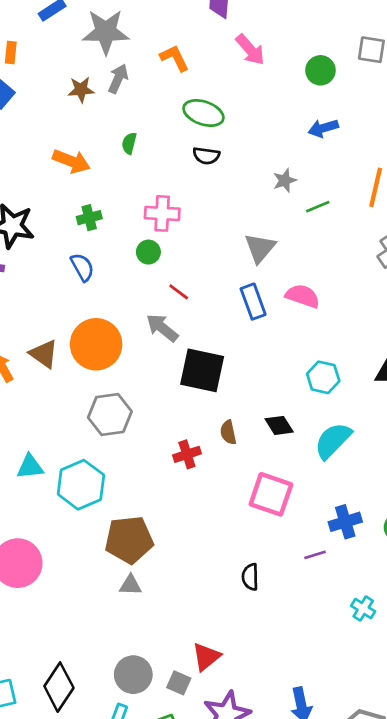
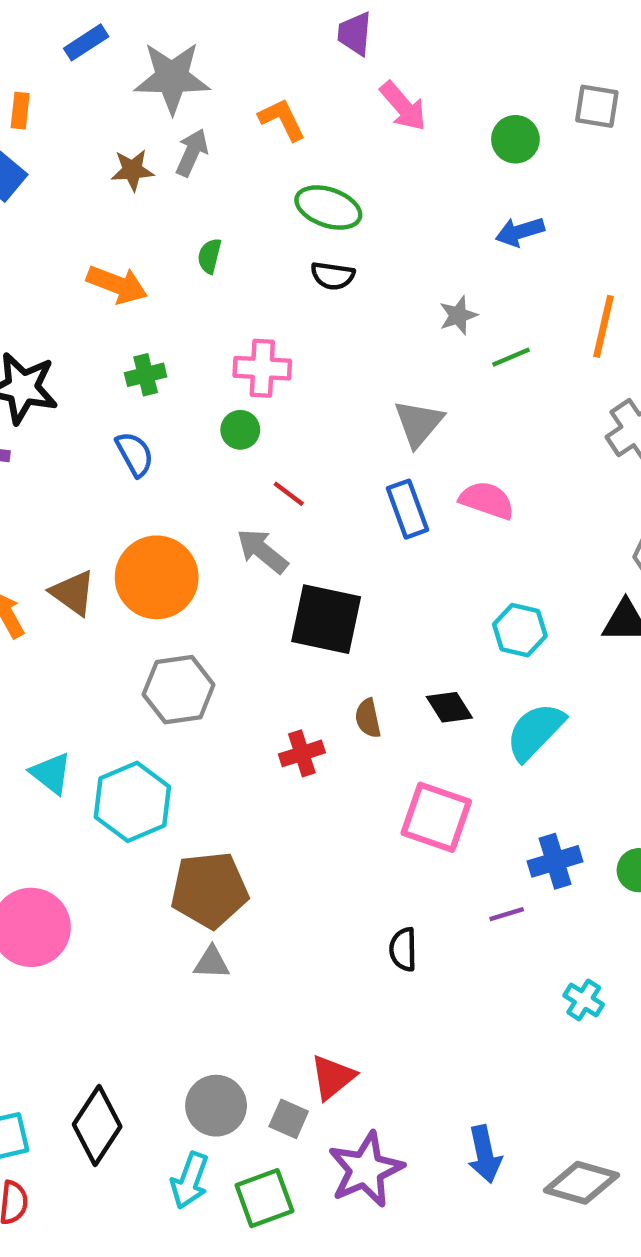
cyan triangle: (30, 467) -> (51, 773), turned 44

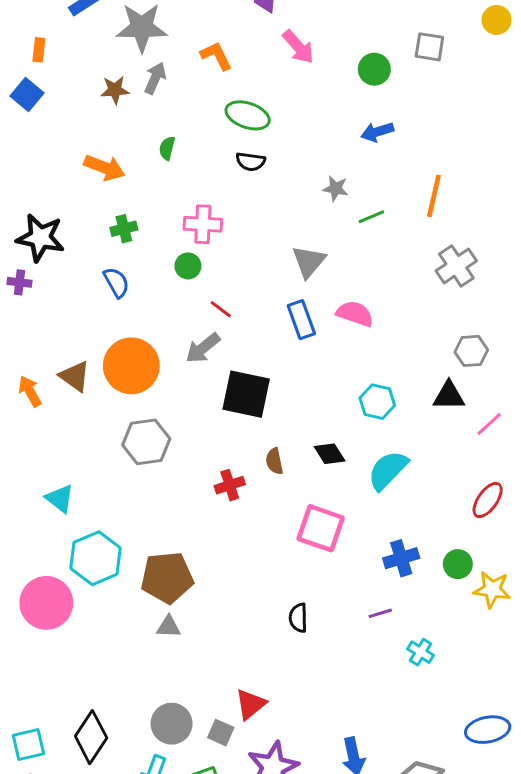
gray star: (458, 315) -> (336, 188), turned 30
gray arrow: (262, 551) -> (203, 348), turned -78
cyan hexagon: (132, 802) -> (96, 558), moved
purple line: (507, 914) -> (380, 613), moved

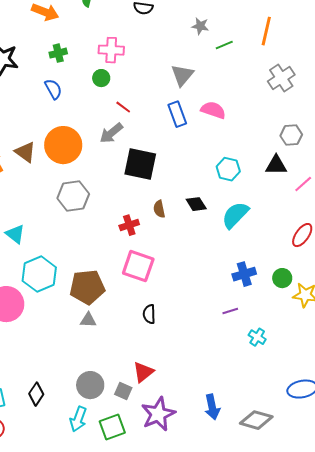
pink square: (321, 528) -> (138, 266), moved
black semicircle: (298, 618) -> (149, 314), moved
black diamond: (91, 737) -> (36, 394), size x0.7

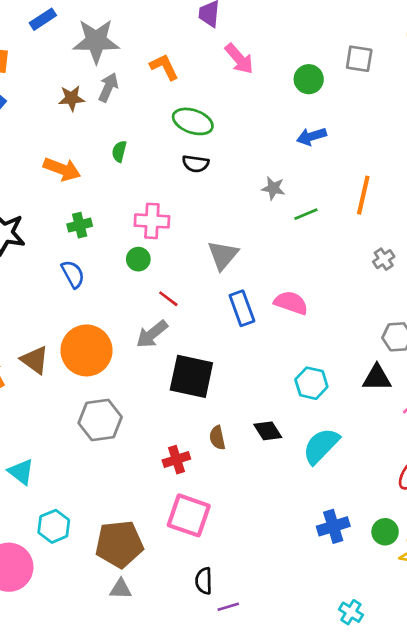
gray triangle: (182, 75) -> (223, 255), moved
gray cross: (281, 78) -> (384, 259), size x0.6
cyan hexagon: (39, 274) -> (54, 526), size x0.7
purple line: (230, 311) -> (228, 607), moved

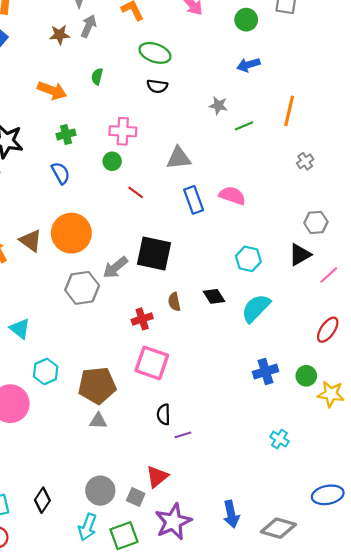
gray triangle: (223, 255) -> (179, 158), turned 44
gray arrow: (152, 334) -> (115, 267), moved
black triangle: (377, 378) -> (300, 255), turned -30

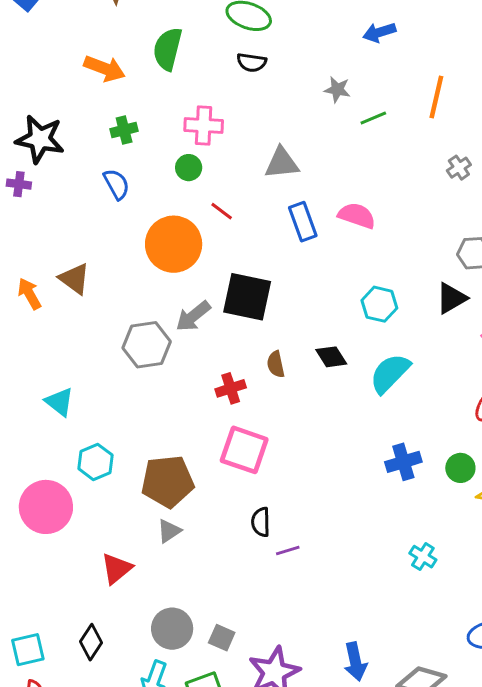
green semicircle: (97, 77) -> (168, 49), size x1.8
orange circle: (71, 233) -> (174, 244), moved
gray triangle: (98, 421) -> (169, 531), turned -36
red triangle: (157, 477) -> (117, 569), moved

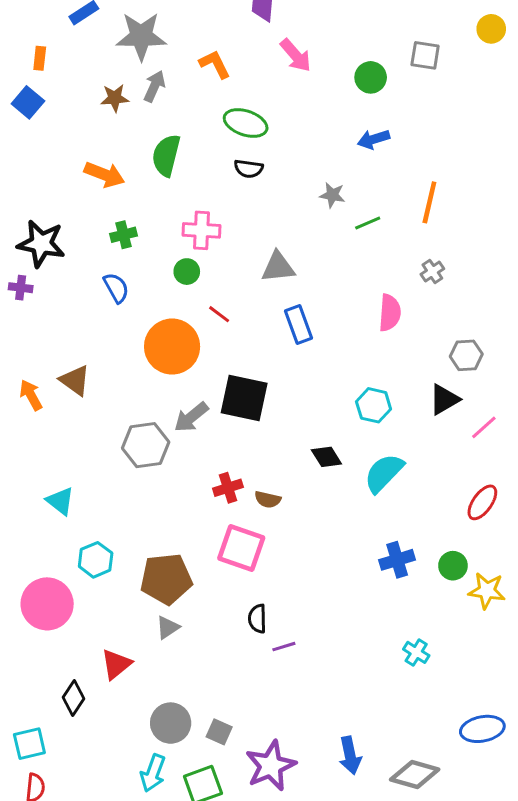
gray cross: (459, 168) -> (432, 272), moved
pink semicircle: (357, 216) -> (390, 313), moved, turned 75
brown semicircle: (276, 364) -> (268, 499), moved, turned -65
black diamond: (91, 642) -> (74, 698), moved

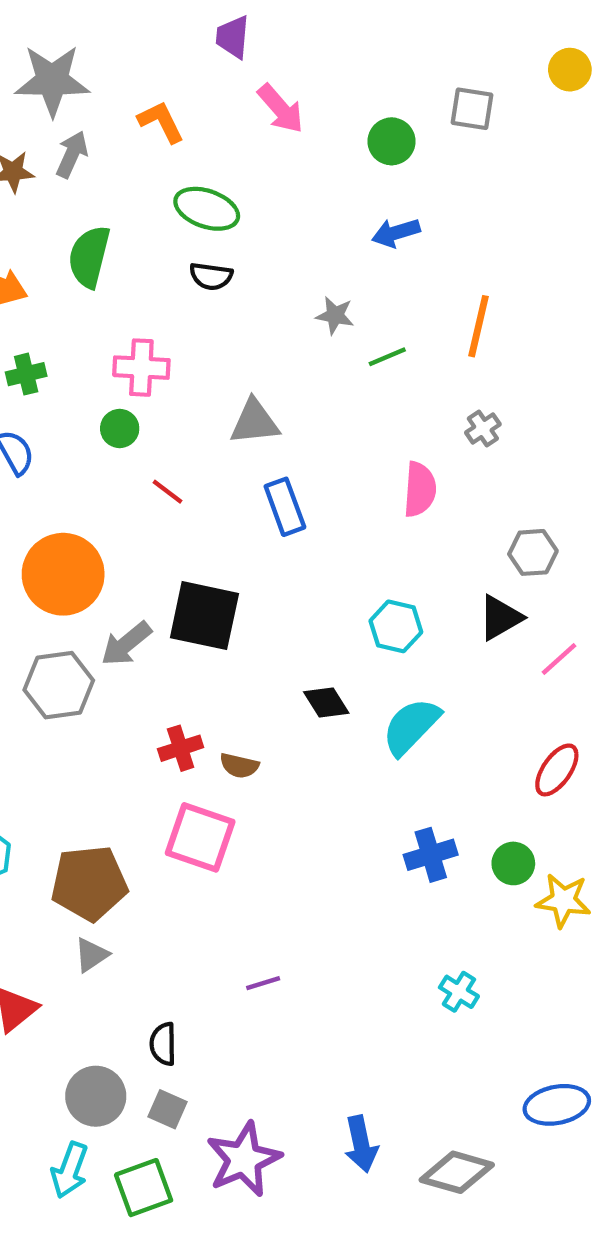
orange circle: (172, 347) -> (63, 574), moved
black semicircle: (257, 619) -> (163, 1044), moved

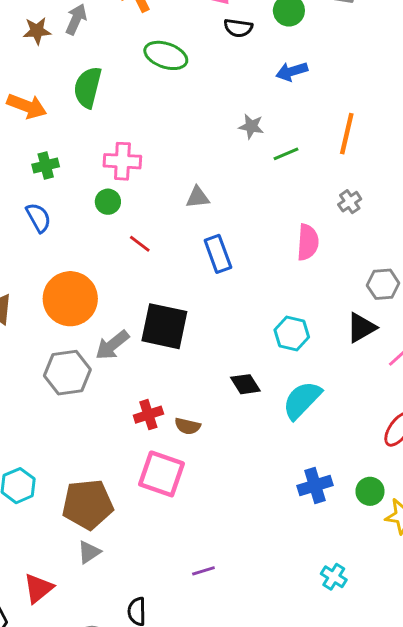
black semicircle: (211, 276) -> (238, 28), moved
gray triangle: (254, 422) -> (198, 197), size x0.7

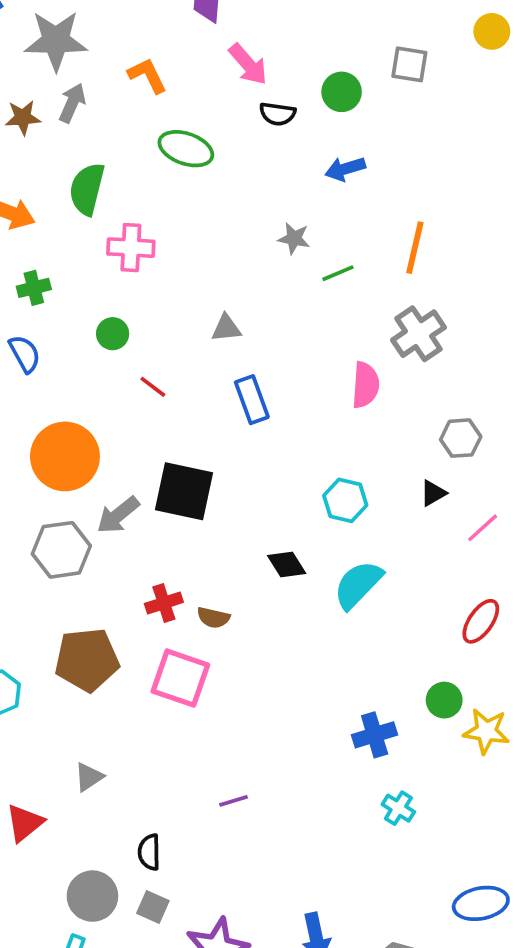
pink cross: (122, 161) -> (131, 248), moved
gray cross: (350, 202) -> (419, 334), size x1.8
black triangle: (361, 328) -> (433, 493), size x0.7
blue cross: (315, 486) -> (375, 735), moved
brown pentagon: (88, 504) -> (87, 660), moved

